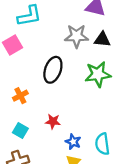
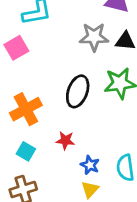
black ellipse: (53, 70) -> (78, 91), moved
orange cross: (20, 96) -> (26, 109), size x1.6

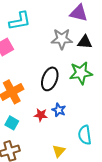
blue star: (90, 165) -> (59, 110), moved

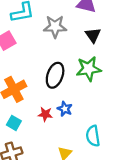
gray star: (62, 39) -> (55, 27), moved
black triangle: (85, 42) -> (93, 35), turned 49

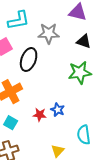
black triangle: (93, 35) -> (84, 41), turned -35
black ellipse: (55, 75) -> (29, 59), moved

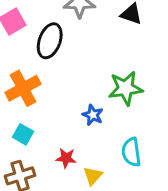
green star: (80, 73) -> (125, 88), moved
red star: (40, 115) -> (66, 158), moved

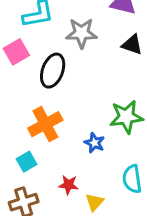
orange cross: (23, 88) -> (45, 124), moved
cyan square: (23, 134) -> (27, 162), turned 30

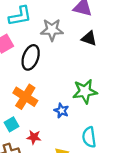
orange cross: (45, 124) -> (25, 97), turned -30
red star: (68, 185) -> (34, 137), moved

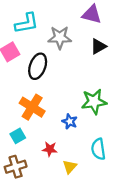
black triangle: (89, 38) -> (98, 46), turned -49
red star: (34, 137) -> (50, 149), moved

